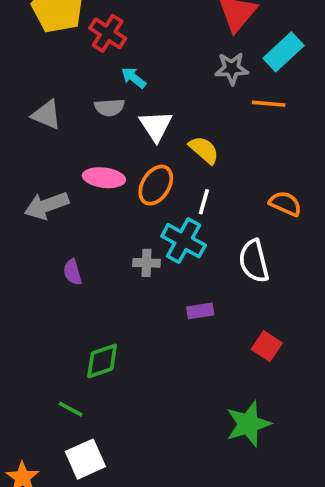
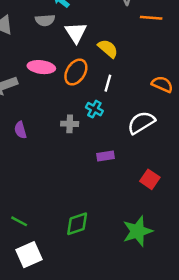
cyan cross: (184, 241) -> (94, 109), size x0.6
white semicircle: (254, 261) -> (141, 123), turned 72
green diamond: (102, 361) -> (77, 224), moved

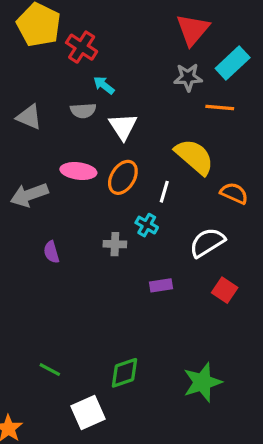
yellow semicircle: (108, 49) -> (194, 157), moved, size x1.5
red square: (150, 179) -> (225, 290), moved
white square: (29, 255) -> (88, 412), moved

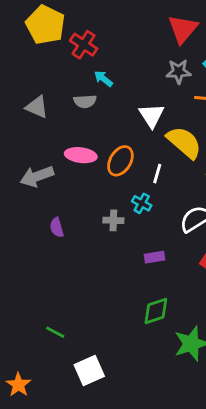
white triangle: (123, 127) -> (152, 115), moved
green diamond: (124, 373) -> (156, 311), moved

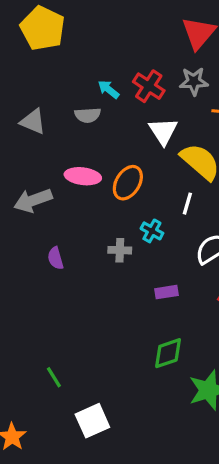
red cross: (84, 45) -> (149, 86), moved
white line: (157, 174) -> (187, 204), moved
green line: (55, 332) -> (54, 377), turned 30

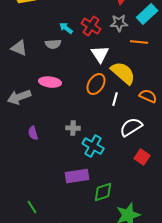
orange ellipse: (128, 183) -> (96, 84), moved
cyan cross: (152, 231) -> (93, 146), moved, size x1.5
purple rectangle: (166, 292) -> (77, 176), moved, size x1.6

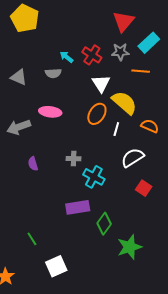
green diamond: (103, 192) -> (104, 224), turned -35

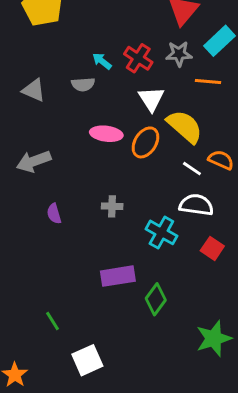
pink ellipse: (50, 112) -> (106, 134), moved
white line: (116, 129) -> (192, 169), moved, turned -72
white semicircle: (133, 158) -> (196, 205), turned 40
cyan cross: (94, 177) -> (161, 232), moved
green star: (129, 247) -> (214, 338), moved

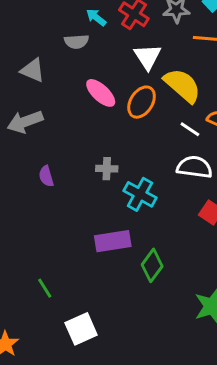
gray triangle: (34, 90) -> (33, 70), moved
pink ellipse: (106, 134) -> (101, 93), turned 36
cyan cross: (161, 232) -> (140, 194), moved

